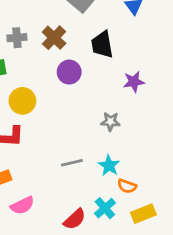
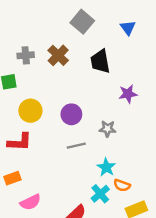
purple circle: (69, 72) -> (71, 114), moved
gray line: (72, 163) -> (76, 146), moved
cyan cross: (105, 208) -> (100, 194), moved

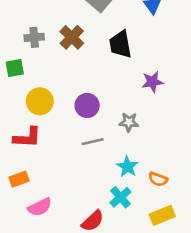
orange semicircle: (122, 185) -> (158, 179), moved

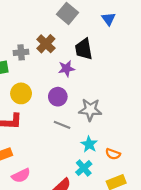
gray cross: (34, 37) -> (21, 52), moved
purple star: (152, 82) -> (66, 69), moved
gray star: (129, 122) -> (90, 110), size x1.5
gray line: (93, 142) -> (62, 125), turned 35

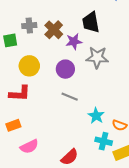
brown cross: (46, 44) -> (54, 30), moved
gray star: (90, 110) -> (97, 57), moved
cyan cross: (84, 168) -> (104, 141), moved, turned -35

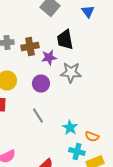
brown cross: (54, 30) -> (30, 46), turned 36
gray line: (70, 97) -> (38, 116), moved, turned 35

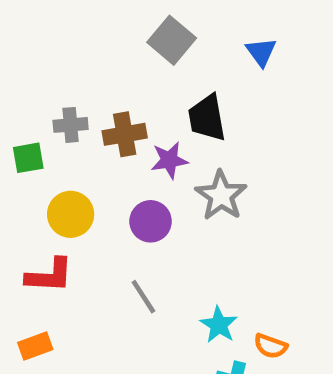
gray star: (71, 72) -> (221, 195), turned 30

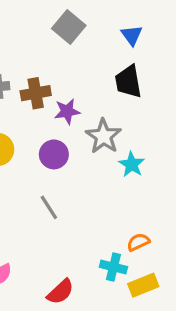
black trapezoid: (207, 118) -> (128, 82), moved
cyan star: (219, 325) -> (132, 164), moved
orange semicircle: (270, 346) -> (138, 242), turned 135

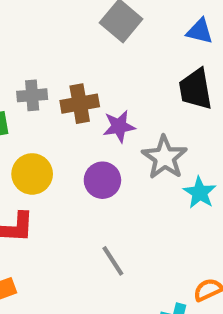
blue triangle: (132, 35) -> (200, 31), turned -40
gray line: (49, 207) -> (113, 261), moved

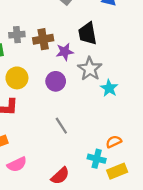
black trapezoid: (196, 89) -> (88, 34), moved

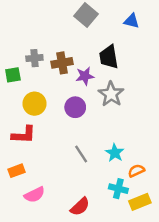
cyan star: (109, 88) -> (115, 153), moved

